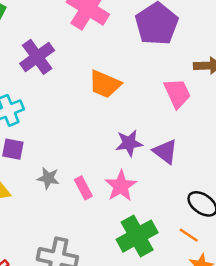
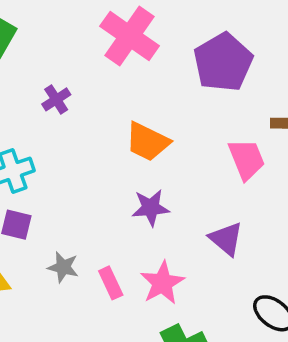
purple cross: (37, 57) -> (56, 99), size x0.6
purple star: (129, 143) -> (151, 208), moved

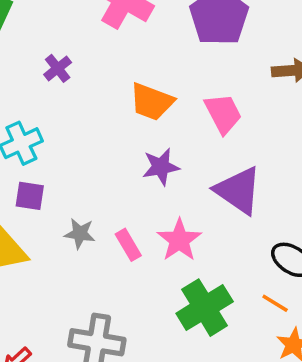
pink trapezoid: (247, 159) -> (223, 113), moved
purple triangle: (226, 239) -> (238, 190), size x1.4

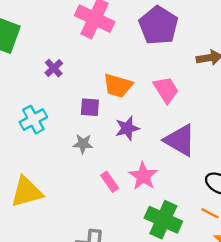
purple square: (30, 196) -> (90, 107), moved
gray star: (80, 234) -> (83, 144), moved
green cross: (205, 308) -> (163, 220), turned -30

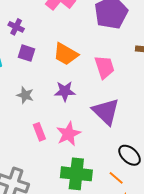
purple cross: (54, 68) -> (16, 27), turned -35
purple square: (90, 107) -> (26, 53), moved
green cross: (163, 220) -> (76, 174), turned -32

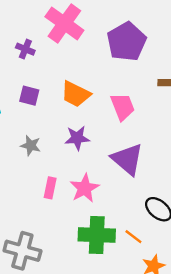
purple cross: (16, 27) -> (25, 49), moved
pink rectangle: (39, 132) -> (50, 188), turned 36
orange line: (116, 178) -> (133, 237), moved

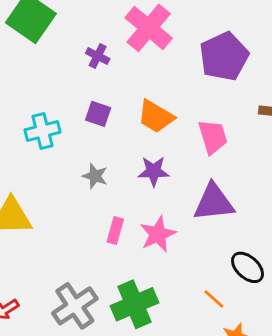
purple triangle: (127, 159) -> (214, 202), turned -51
green cross: (97, 235) -> (135, 304), moved, turned -30
gray cross: (22, 251) -> (75, 306), turned 36

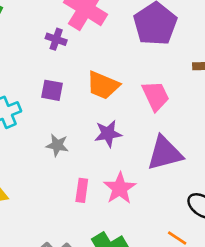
purple cross: (98, 56) -> (56, 39), moved

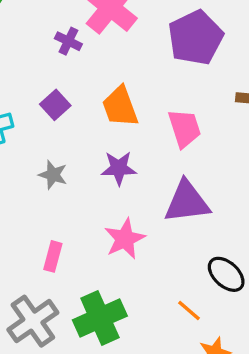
orange trapezoid: (103, 85) -> (120, 107), turned 40
purple square: (52, 90) -> (55, 105), turned 30
pink rectangle: (82, 190) -> (53, 256), moved

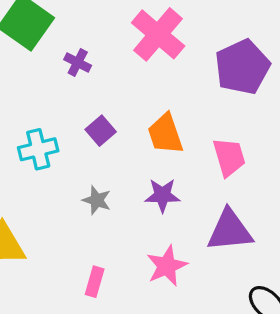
purple cross: (68, 41) -> (78, 63), moved

